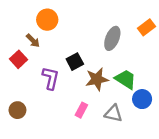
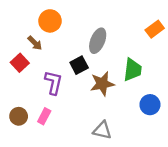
gray ellipse: (112, 38) -> (98, 41), moved
green trapezoid: (126, 79) -> (133, 70), moved, turned 65
pink rectangle: (81, 110) -> (44, 116), moved
gray triangle: (113, 113) -> (102, 130), moved

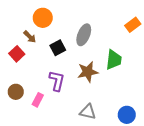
black square: (79, 65) -> (58, 48), moved
purple L-shape: (53, 83) -> (57, 81), moved
blue circle: (150, 105) -> (127, 115), moved
brown circle: (19, 116) -> (16, 92), moved

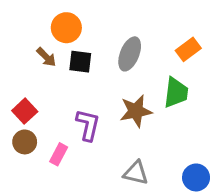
orange rectangle: (133, 25) -> (188, 49), moved
black square: (58, 48) -> (80, 62), moved, turned 35
red square: (17, 54) -> (25, 111), moved

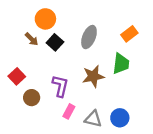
black square: (80, 62) -> (55, 42), turned 35
brown circle: (25, 142) -> (32, 98), moved
pink rectangle: (59, 154) -> (69, 111), moved
blue circle: (196, 177) -> (120, 118), moved

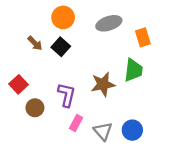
orange circle: (45, 19) -> (63, 17), moved
orange rectangle: (129, 34) -> (143, 37), turned -70
gray ellipse: (89, 37) -> (109, 23), moved, turned 50
gray triangle: (93, 119) -> (103, 131), turned 36

